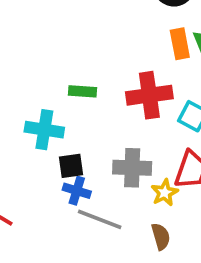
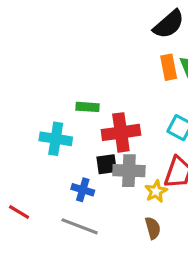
red cross: (149, 95) -> (121, 132), moved
black square: (71, 166) -> (107, 164), moved
gray line: (100, 219) -> (80, 226), moved

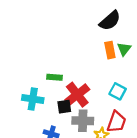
red cross: (121, 132) -> (77, 95), turned -30
black square: (107, 164) -> (64, 107), moved

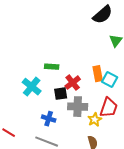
orange rectangle: (110, 50) -> (98, 74), moved
red cross: (77, 95) -> (73, 83), size x0.7
cyan cross: (33, 99) -> (32, 87), turned 30

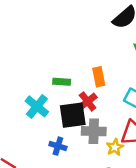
orange rectangle: (98, 74) -> (99, 77), moved
black square: (61, 94) -> (73, 115), size x1.6

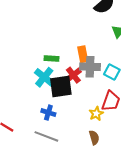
cyan cross: (37, 106) -> (44, 77), moved
gray cross: (94, 131) -> (90, 67), moved

